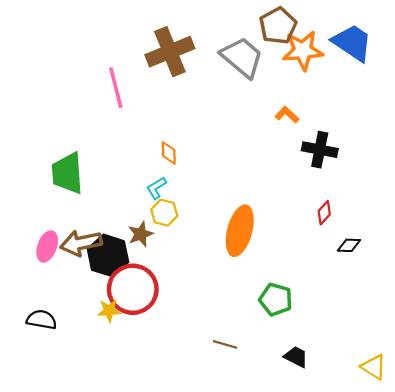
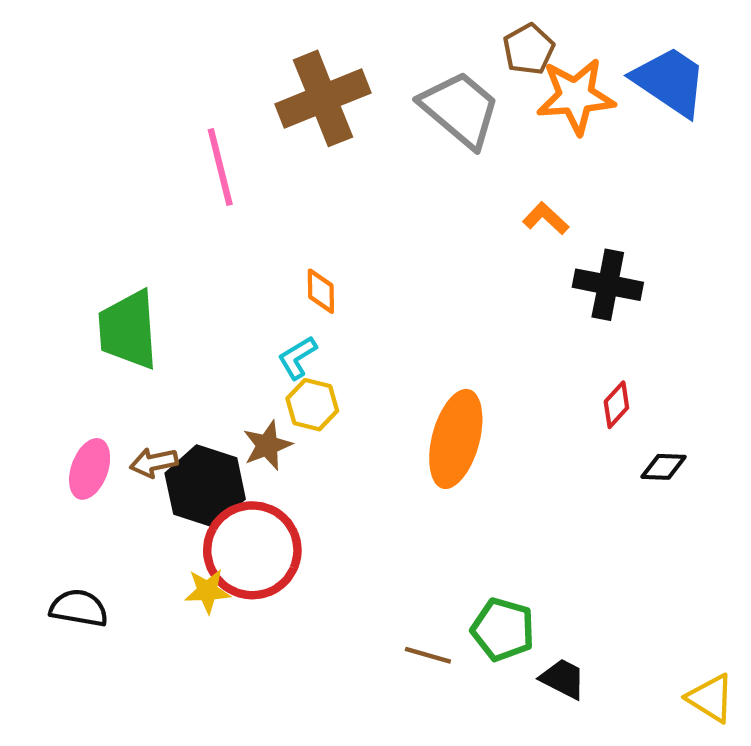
brown pentagon: (278, 26) -> (529, 49), size x0.7
brown arrow: (81, 243) -> (154, 463), size x0.6
green pentagon: (276, 299) -> (503, 630), moved

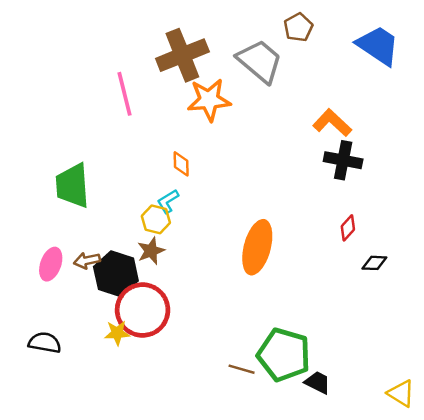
orange star: (576, 96) -> (209, 100), moved
orange L-shape: (546, 218) -> (332, 123), moved, size x1.5
yellow hexagon: (312, 405) -> (156, 219), moved
green pentagon: (503, 630) -> (284, 355), size x1.5

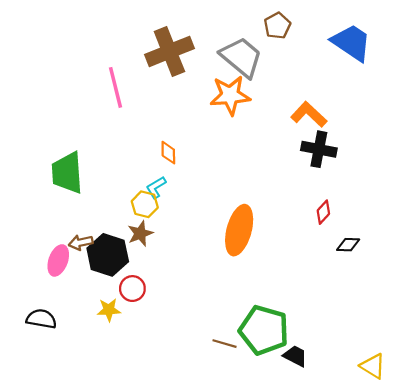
orange star: (209, 100) -> (230, 95), moved
pink ellipse: (51, 264) -> (58, 260), moved
red circle: (143, 310) -> (132, 289), size x0.5

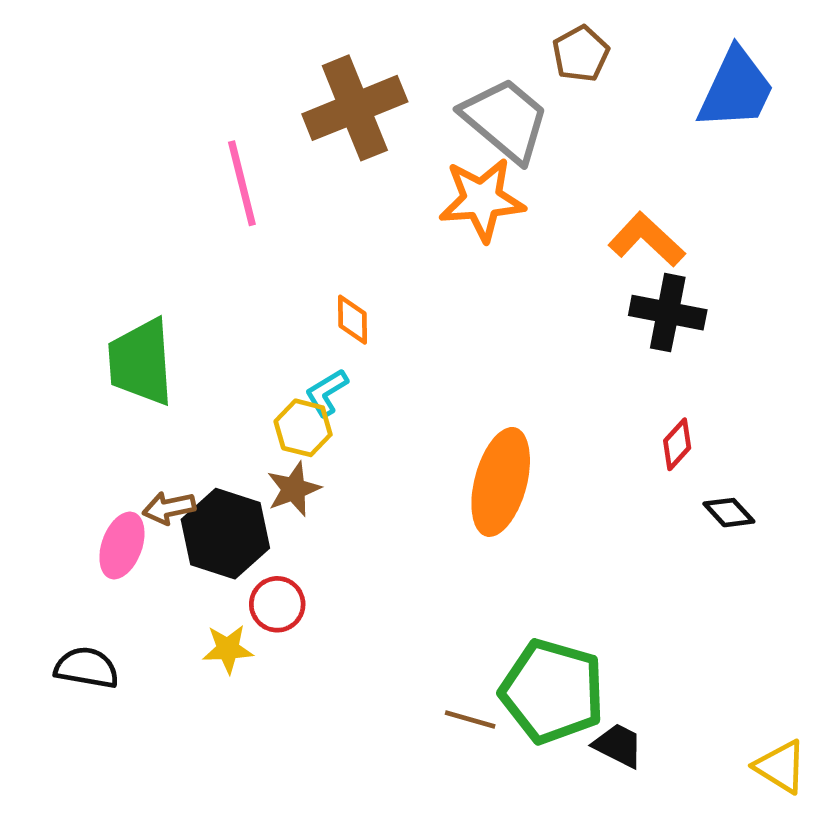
blue trapezoid: (351, 42) -> (736, 89), turned 81
black diamond: (348, 245) -> (729, 513), turned 45

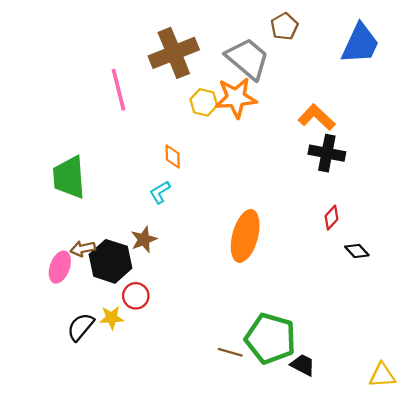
yellow hexagon: (303, 428) -> (204, 102), moved
black semicircle: (87, 668) -> (81, 327), moved, turned -60
yellow triangle: (781, 767) -> (382, 375), turned -36

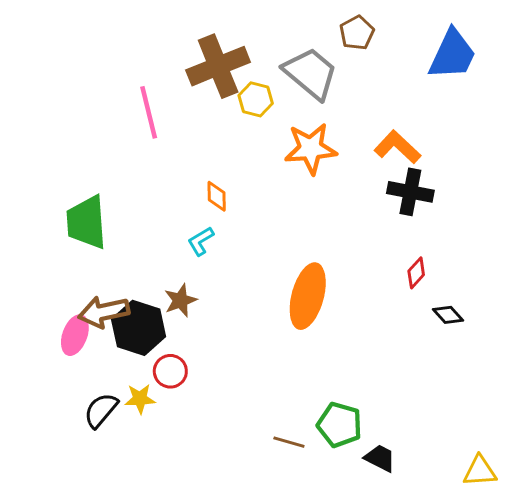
orange star: (236, 98) -> (311, 149), moved
yellow hexagon: (204, 102) -> (256, 99), moved
brown arrow: (83, 249) -> (104, 312), size x1.6
green pentagon: (270, 338) -> (340, 425), size x0.7

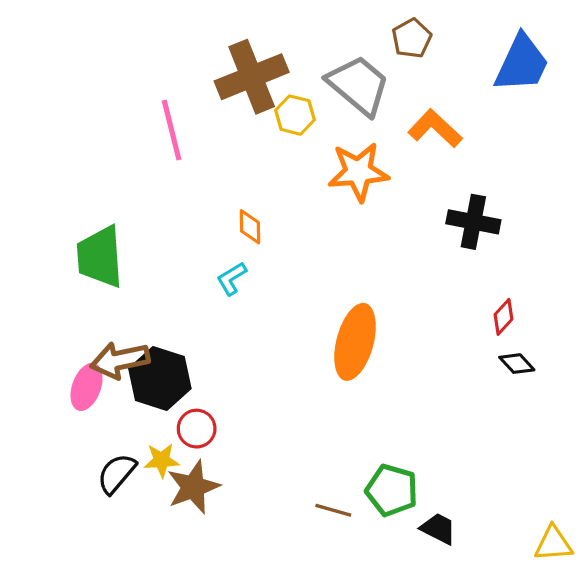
orange L-shape: (397, 147) -> (435, 128), moved
red diamond: (416, 273) -> (503, 317), moved
brown star: (180, 300) -> (193, 487), moved, size x1.4

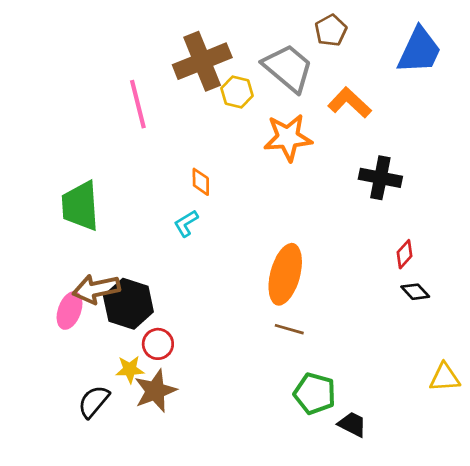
black semicircle: (117, 474) -> (94, 402), moved
brown line: (333, 510) -> (289, 329), moved
yellow triangle: (553, 544) -> (445, 377), moved

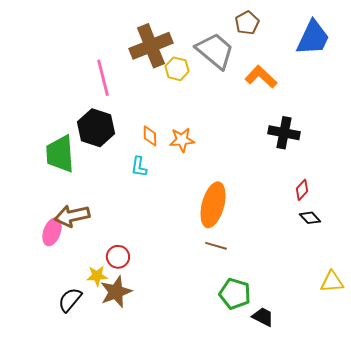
orange star: (288, 138) -> (182, 140), moved, size x0.7
cyan L-shape: (186, 223) -> (139, 167), turned -50
black hexagon: (128, 304) -> (96, 128), moved

